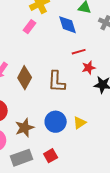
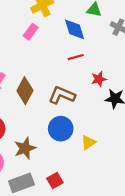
red line: (79, 52) -> (76, 57), moved
brown L-shape: (57, 82) -> (62, 95), turned 110
blue circle: (56, 122) -> (61, 129), moved

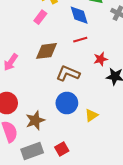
brown diamond: (25, 91) -> (46, 51), moved, turned 55

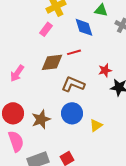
red line: (80, 40) -> (74, 52), moved
brown star: (35, 120) -> (41, 119), moved

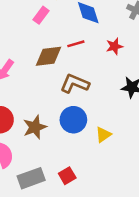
red star: (105, 70) -> (114, 46), moved

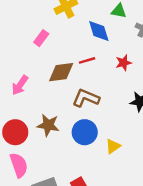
pink rectangle: (41, 15) -> (41, 38), moved
brown star: (35, 127) -> (48, 125), moved, turned 30

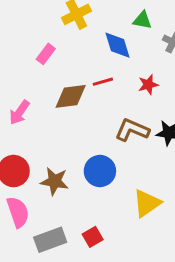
brown L-shape: (86, 98) -> (132, 130), moved
brown star: (48, 125) -> (55, 181), moved
yellow triangle: (113, 146) -> (147, 203), moved, size x1.5

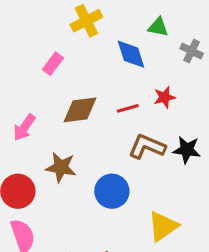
red line: (103, 82) -> (128, 108), moved
brown star: (55, 181) -> (61, 167), moved

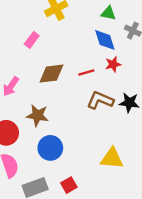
blue diamond: (131, 54) -> (105, 40), moved
blue circle: (112, 191) -> (50, 148), moved
yellow triangle: (163, 226) -> (112, 158), turned 40

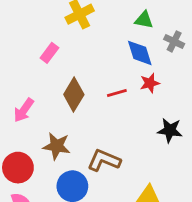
brown diamond: (51, 74) -> (74, 94), turned -52
brown L-shape: (100, 100) -> (104, 160), moved

